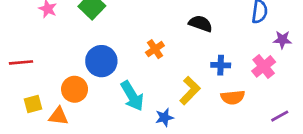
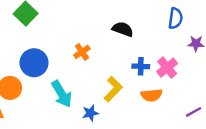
pink cross: (264, 66) -> (167, 68), moved

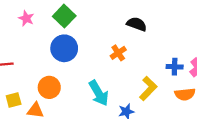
black semicircle: (123, 29) -> (137, 24), moved
blue circle: (34, 63) -> (64, 48), moved

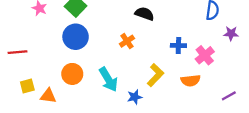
blue cross: (175, 67) -> (178, 45), moved
orange circle: (49, 87) -> (72, 74), moved

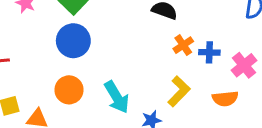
orange cross: (127, 41) -> (183, 45), moved

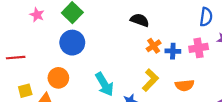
pink cross: (244, 65) -> (199, 48), moved, turned 30
orange circle: (69, 90) -> (58, 78), moved

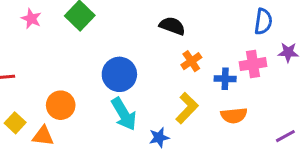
blue circle: (72, 43) -> (119, 74), moved
blue cross: (173, 51) -> (225, 79), moved
yellow square: (25, 91) -> (15, 123), turned -32

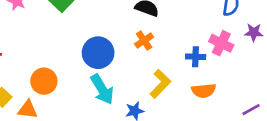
orange cross: (191, 61) -> (144, 40), moved
pink cross: (253, 64) -> (221, 43), turned 35

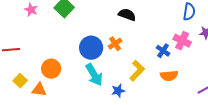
orange cross: (144, 40) -> (115, 44), moved
blue cross: (196, 57) -> (163, 51), turned 32

